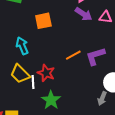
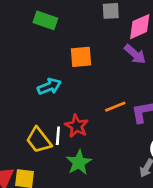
cyan arrow: (22, 46) -> (49, 86), turned 84
yellow trapezoid: (20, 74) -> (39, 140), moved

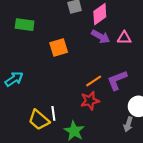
cyan arrow: (49, 86) -> (14, 79), moved
red star: (77, 126) -> (90, 101), moved, turned -30

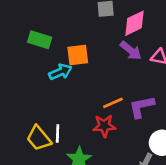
green rectangle: (25, 25) -> (40, 40), moved
cyan arrow: (14, 79) -> (60, 72), moved

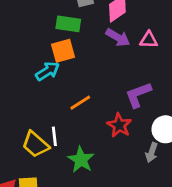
green rectangle: (40, 40) -> (68, 24), moved
orange line: (113, 103) -> (80, 103), moved
red star: (104, 126) -> (119, 125), moved, turned -30

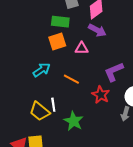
pink triangle: (149, 40) -> (82, 48), moved
cyan arrow: (48, 71) -> (42, 70), moved
orange line: (80, 103) -> (71, 79), turned 63

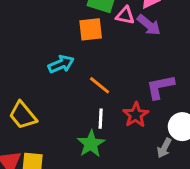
pink triangle: (82, 48) -> (125, 15), moved
white line: (53, 105) -> (101, 119), moved
yellow trapezoid: (40, 111) -> (23, 115), moved

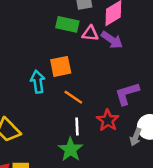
orange square: (91, 29) -> (61, 66), moved
cyan arrow: (61, 64) -> (38, 82), turned -70
gray arrow: (164, 148) -> (136, 137), moved

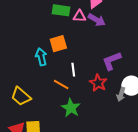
orange line: (73, 97) -> (61, 85), moved
white line: (77, 126) -> (73, 70), moved

